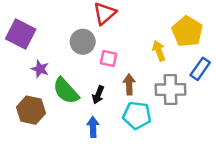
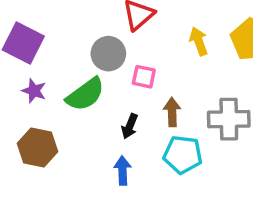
yellow arrow: (159, 51) -> (199, 41), moved
purple star: (40, 69) -> (34, 91), moved
green semicircle: (66, 91) -> (85, 94), moved, turned -84

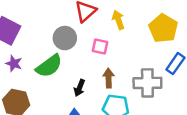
yellow arrow: (199, 41) -> (118, 20), moved
pink square: (144, 77) -> (100, 47), moved

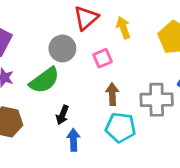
pink square: (100, 47) -> (103, 58), turned -35
black arrow: (79, 88) -> (62, 115), moved

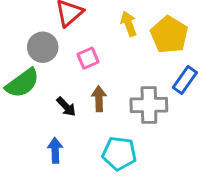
yellow arrow: (123, 28) -> (129, 24), moved
black arrow: (62, 115) -> (66, 107), moved, turned -66
cyan pentagon: (121, 127) -> (119, 153), moved

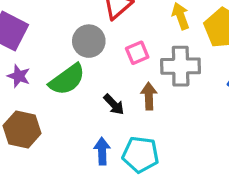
gray cross: (149, 105) -> (181, 66), moved
cyan pentagon: (119, 153) -> (141, 155), moved

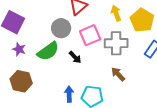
pink square: (137, 53) -> (90, 35), size x1.5
brown arrow: (149, 96) -> (118, 74), moved, turned -42
black arrow: (114, 104) -> (75, 57), moved

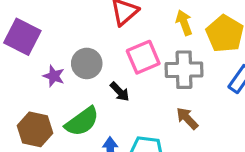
gray circle: (61, 28) -> (87, 63), moved
purple star: (19, 49) -> (54, 76), moved
green semicircle: (48, 51) -> (82, 121), moved

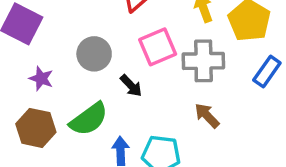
purple star: (54, 76) -> (41, 79), moved

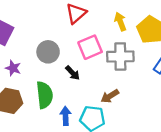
brown arrow: (207, 116) -> (110, 96), moved, turned -78
green semicircle: (89, 119) -> (45, 95), turned -60

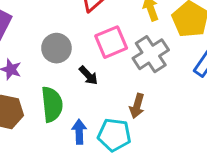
gray cross: (120, 57) -> (151, 54), turned -32
brown arrow: (110, 96) -> (137, 106), turned -42

